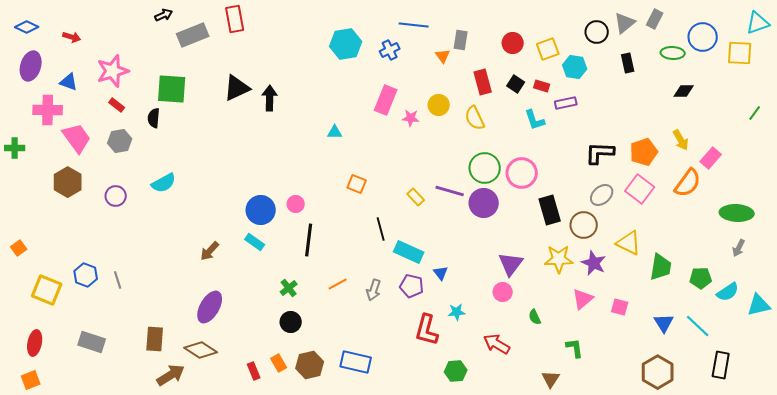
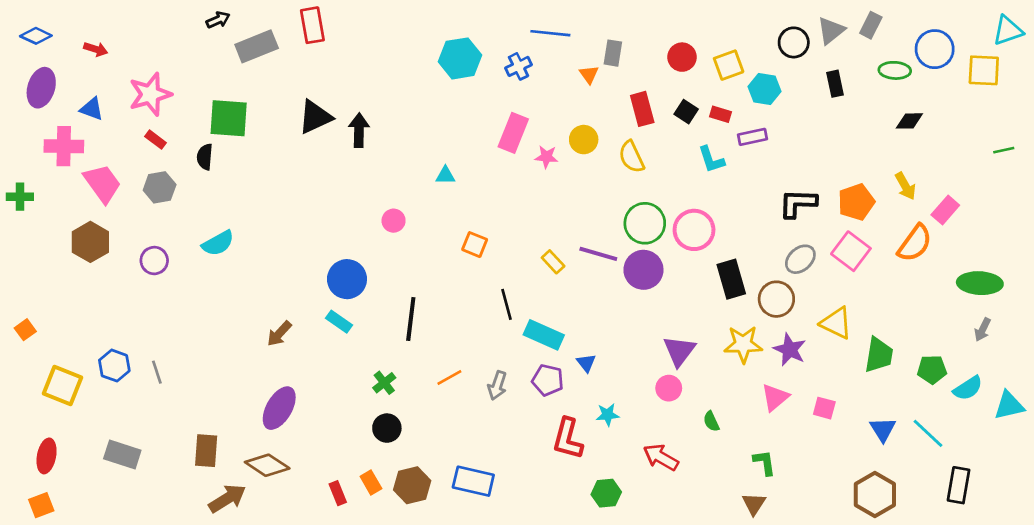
green line: (755, 113) -> (1004, 150), turned 42
pink circle: (296, 204) -> (394, 221), moved
brown triangle: (551, 379) -> (754, 504), moved

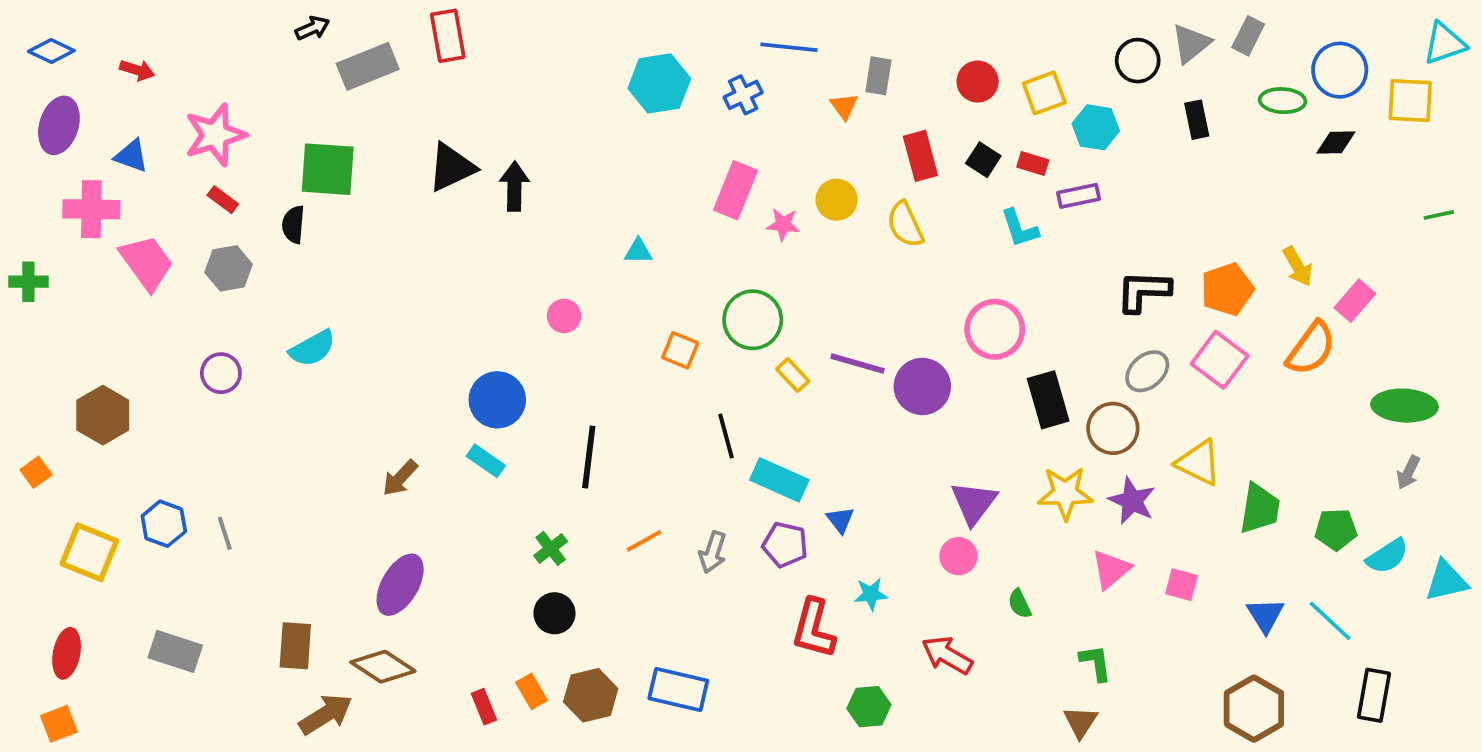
black diamond: (909, 121) -> (1336, 143), moved
green circle: (645, 223) -> (753, 320), moved
brown hexagon: (90, 242) -> (103, 415), moved

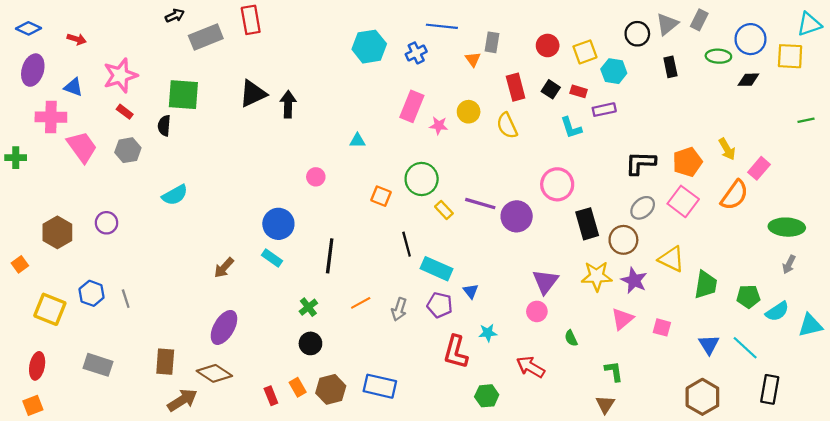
purple circle: (221, 373) -> (106, 223), moved

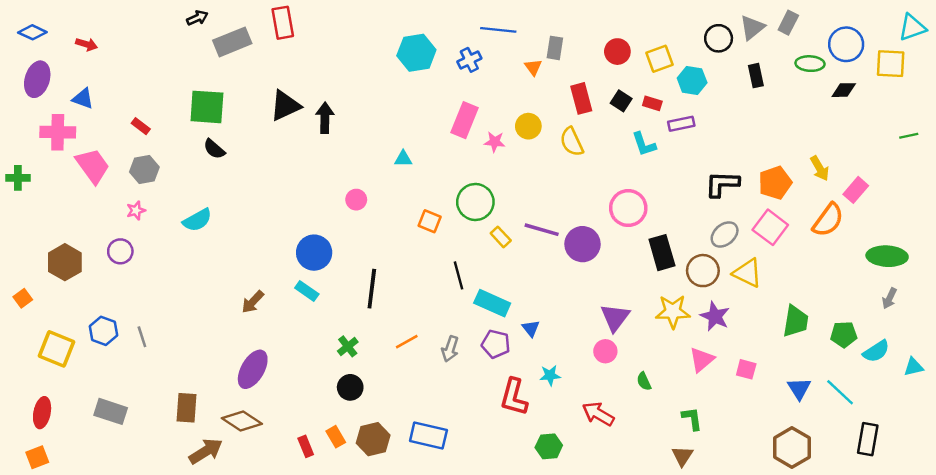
pink star: (120, 75) -> (136, 210), moved, size x0.5
black semicircle: (164, 126) -> (214, 149), moved, turned -54
yellow triangle: (671, 259) -> (747, 273), moved
cyan triangle: (810, 325) -> (914, 367), size x0.7

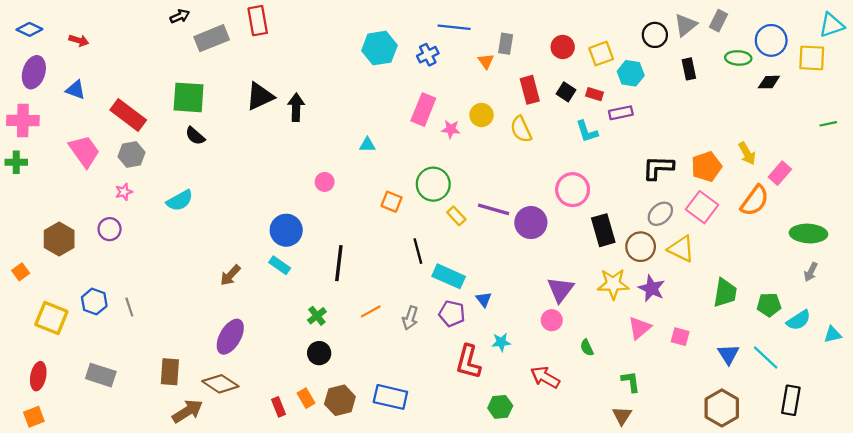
red rectangle: (141, 126) -> (128, 115), size x2.0
pink cross: (58, 132) -> (23, 120), moved

